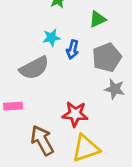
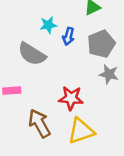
gray semicircle: (34, 68) -> (32, 54), turned 60

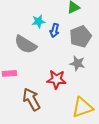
gray star: (109, 74) -> (77, 63), moved
yellow triangle: (81, 131) -> (82, 107), moved

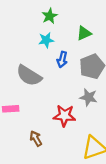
cyan star: (38, 21) -> (46, 40), moved
brown arrow: (31, 99) -> (36, 139), size x0.6

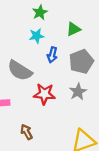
gray star: (88, 97) -> (78, 92), turned 30
red star: (64, 116) -> (44, 94), moved

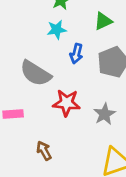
gray star: (78, 92) -> (105, 114), moved

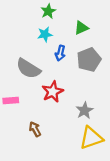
red star: (67, 103) -> (53, 92), turned -30
gray star: (105, 114) -> (85, 110), moved

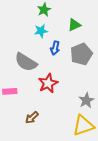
gray star: (85, 110) -> (86, 100), moved
brown arrow: (35, 129) -> (32, 118), turned -104

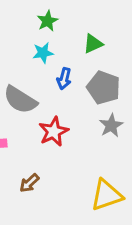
gray pentagon: (81, 54) -> (104, 88), turned -30
gray star: (86, 100) -> (111, 125), moved

